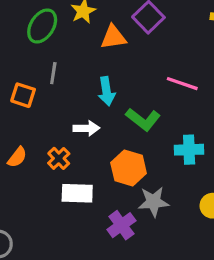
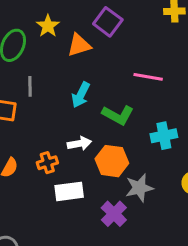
cyan arrow: (107, 91) -> (81, 95), turned 45
white arrow: (86, 128) -> (79, 144), moved
orange cross: (59, 158) -> (47, 163), turned 36

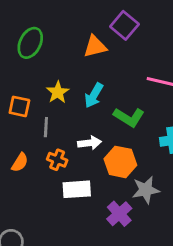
yellow star: (48, 26) -> (58, 92), moved
gray line: (30, 86) -> (46, 127), moved
orange cross: (47, 163) -> (57, 160), turned 36

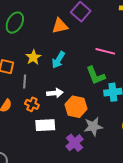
green L-shape: (129, 117) -> (96, 75), moved, turned 35

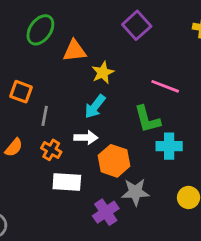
orange triangle: (60, 26) -> (75, 51), moved
yellow star: (33, 57) -> (103, 73), moved
cyan arrow: (58, 60) -> (95, 107), moved

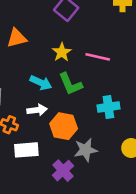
yellow star: (103, 73) -> (62, 52), moved
cyan arrow: (95, 107) -> (41, 83), turned -95
green L-shape: (147, 119) -> (70, 84), moved

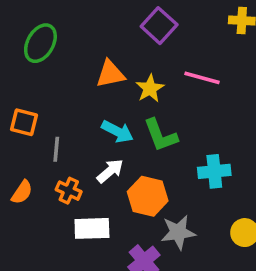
orange triangle: (17, 38) -> (110, 74), moved
pink line: (98, 57) -> (202, 78), moved
white arrow: (37, 110) -> (110, 171), turned -36

